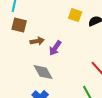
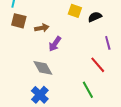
brown arrow: (37, 41) -> (42, 28), moved

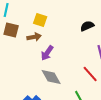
yellow square: (75, 11) -> (40, 20), moved
gray diamond: (43, 68) -> (51, 77), moved

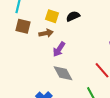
black semicircle: (87, 26) -> (73, 16), moved

